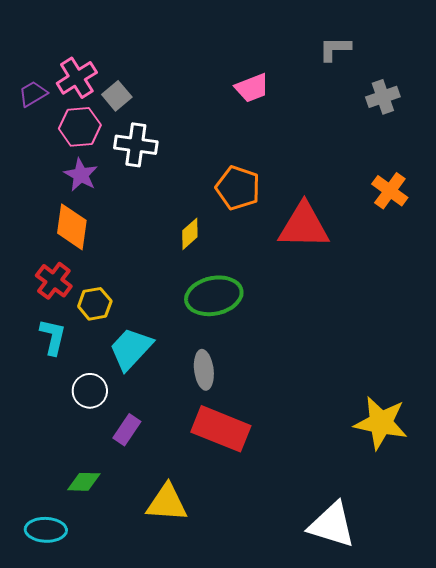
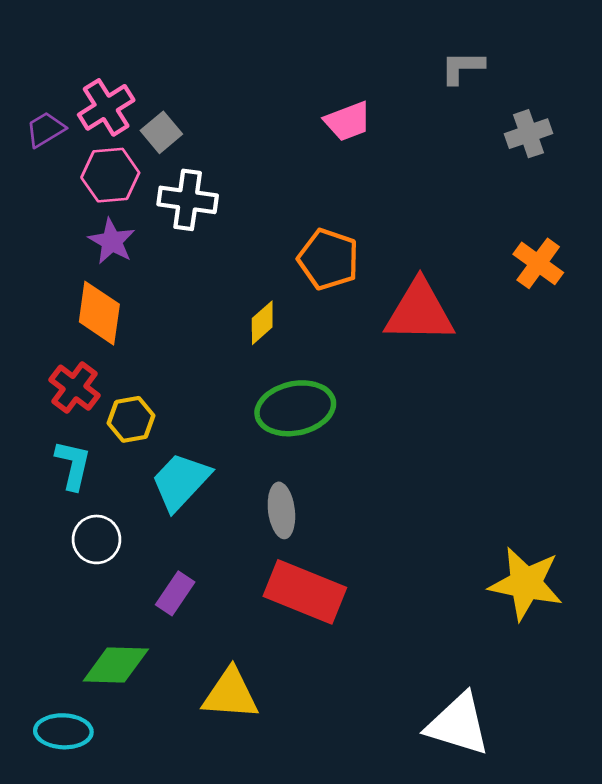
white circle: (90, 391) -> (97, 539), moved
green diamond: (84, 482) -> (116, 665), size x1.4

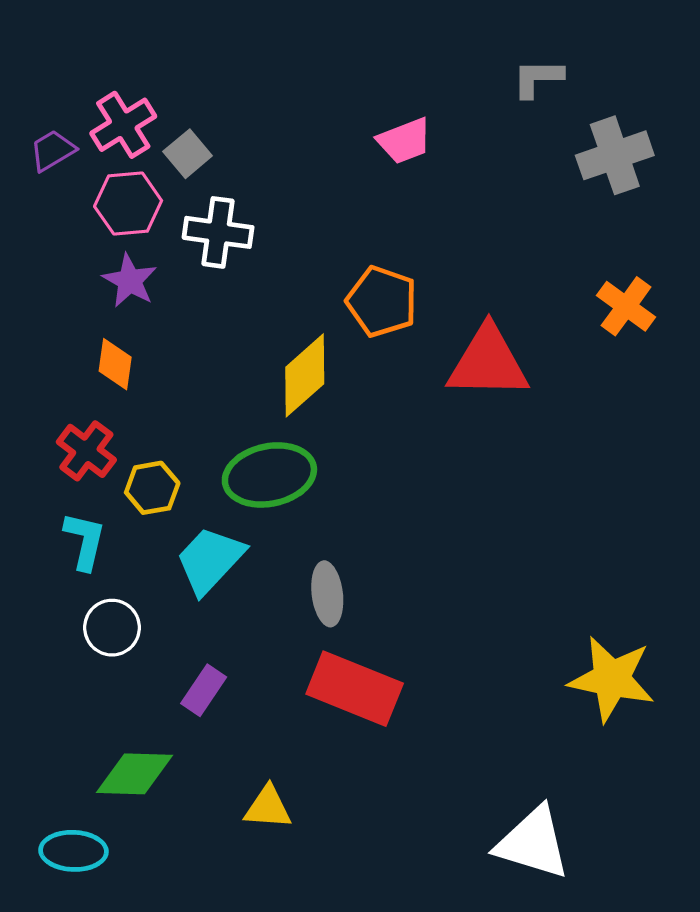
gray cross: (529, 134) -> (615, 155), size x1.4
orange diamond: (99, 313) -> (115, 364), size x0.7
yellow diamond: (262, 323) -> (305, 375), size x1.6
green ellipse: (295, 408) -> (269, 475), moved
yellow triangle: (230, 694) -> (268, 808), size x0.7

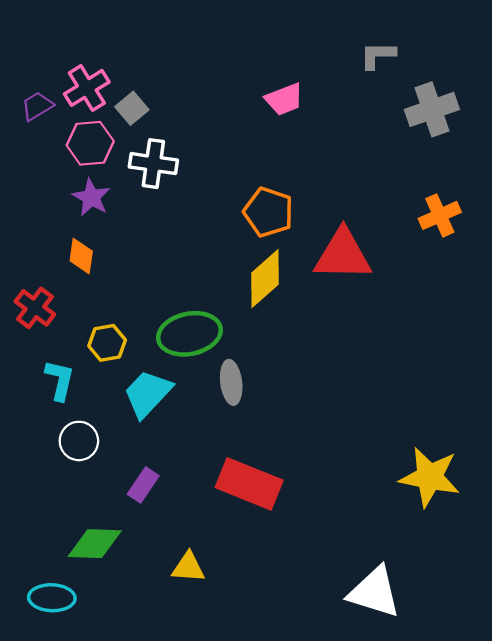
orange cross: (626, 306) -> (440, 215), turned 30
yellow diamond: (305, 375) -> (265, 279), moved
red cross: (86, 451) -> (35, 308), moved
gray ellipse: (327, 594) -> (231, 382), moved

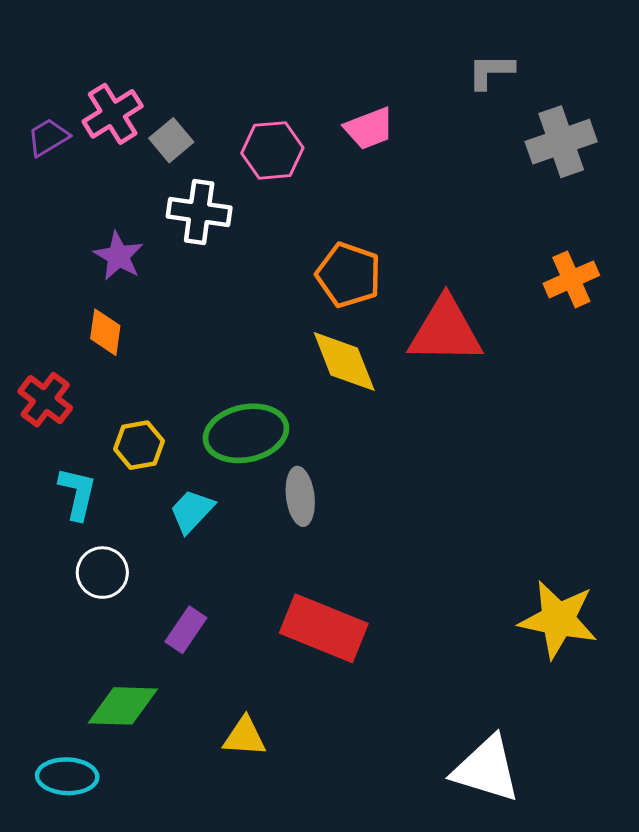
pink hexagon: (90, 143) -> (272, 150), moved
yellow diamond: (265, 279) -> (344, 362), turned -70
cyan trapezoid: (148, 394) -> (192, 511), size x0.7

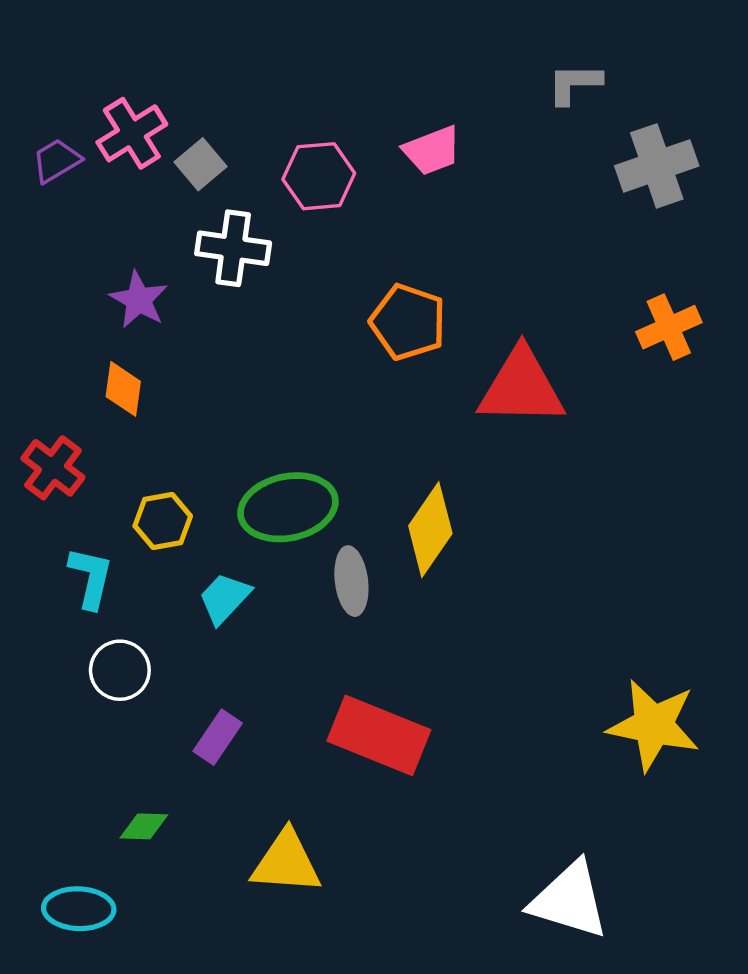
yellow diamond: (344, 362) -> (430, 530), moved, turned 56
green diamond: (123, 706) -> (144, 826), size x0.6
yellow triangle: (245, 737) -> (286, 862), size x1.4

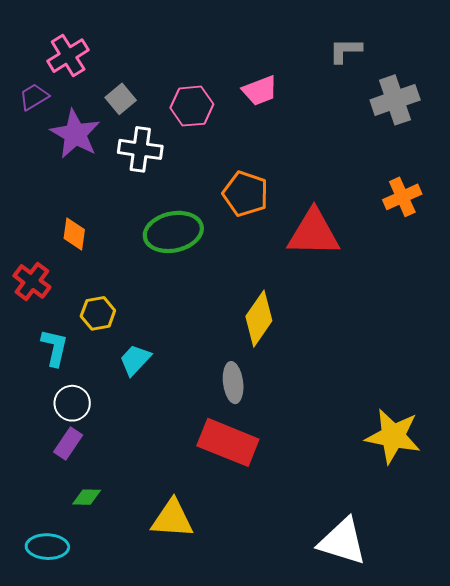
pink cross: (132, 133) -> (68, 56), moved
purple star: (139, 300) -> (75, 134), moved, size x1.4
green ellipse: (288, 507) -> (173, 232), moved
gray ellipse: (351, 581) -> (233, 383), moved
purple rectangle: (218, 737) -> (68, 443), moved

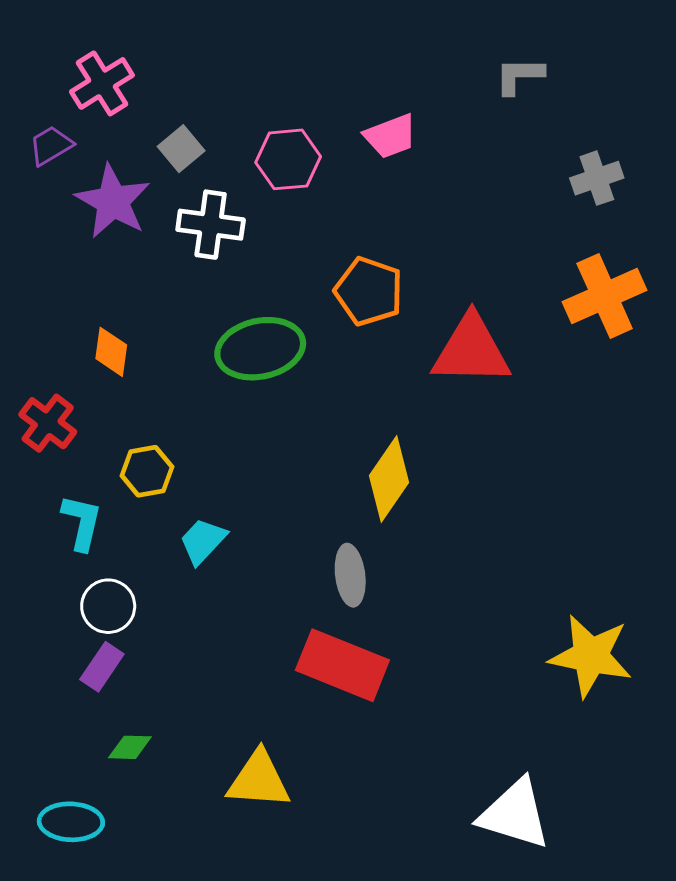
gray cross: (395, 100) -> (597, 178), moved, size x0.7
orange cross: (402, 197) -> (605, 296), size x1.4

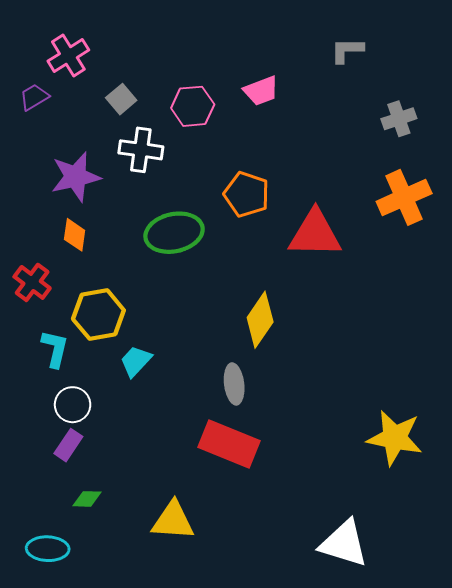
purple star: (113, 201) -> (76, 177), moved, turned 30
yellow hexagon: (147, 471) -> (98, 315), size x1.5

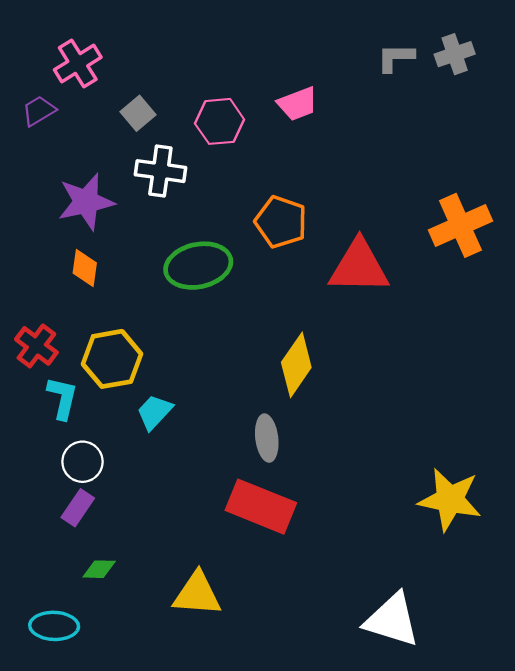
gray cross: (399, 119) -> (455, 54), moved
red cross: (32, 282) -> (36, 346), moved

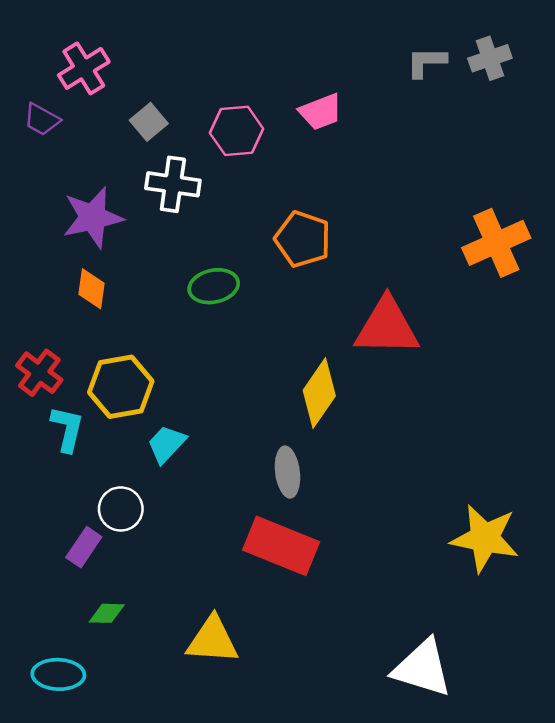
purple trapezoid: (39, 111) -> (42, 119), turned -120
green ellipse: (198, 266) -> (214, 286), size x0.7
red triangle: (359, 267) -> (387, 327), moved
white circle: (82, 462) -> (121, 509), moved

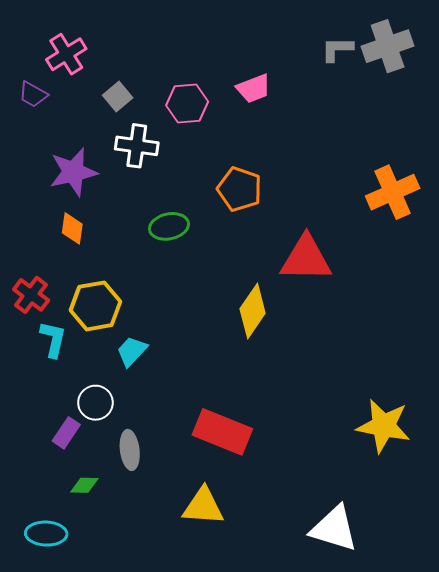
gray cross: (490, 58) -> (388, 46), size x1.5
gray ellipse: (287, 472) -> (130, 450), moved
yellow triangle: (212, 640) -> (203, 506), moved

